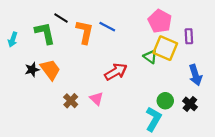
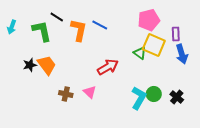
pink pentagon: (160, 21) -> (149, 20), turned 30
cyan arrow: (13, 39) -> (12, 27), moved
blue arrow: (195, 75) -> (182, 54), moved
brown cross: (71, 101) -> (66, 94), turned -32
cyan L-shape: (153, 119) -> (139, 98), moved

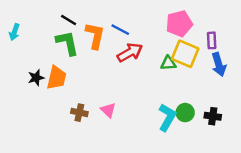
green L-shape: (42, 31) -> (67, 43), moved
green triangle: (140, 53) -> (168, 63), turned -40
orange trapezoid: (47, 65) -> (57, 78), turned 50
red arrow: (108, 67) -> (130, 52), moved
black cross: (177, 97) -> (213, 116), turned -32

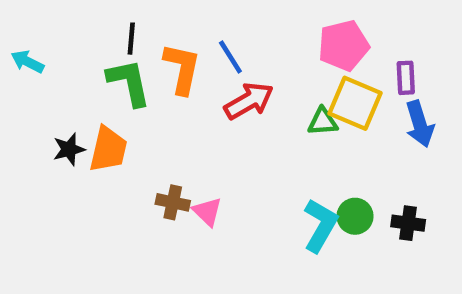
black line: (69, 20) -> (131, 39), turned 63
blue line: (120, 30) -> (230, 57), turned 30
cyan arrow: (14, 32) -> (27, 62), turned 98
brown cross: (79, 113) -> (173, 202), moved

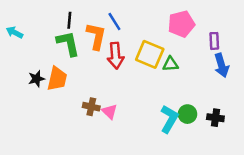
blue line: (230, 57) -> (114, 21), moved
red arrow: (249, 101) -> (116, 56), moved, turned 115
yellow square: (355, 103) -> (150, 54), moved

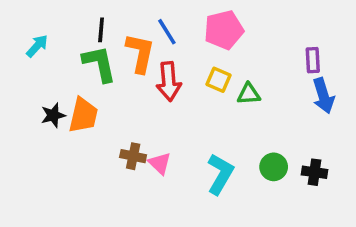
pink pentagon: (181, 24) -> (224, 30), moved
cyan arrow: (15, 32) -> (37, 46), moved, turned 105
yellow square: (150, 54) -> (218, 80), size x0.6
cyan L-shape: (169, 119) -> (220, 174), moved

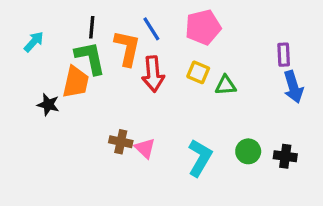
black star: (53, 115) -> (48, 105), turned 30
orange trapezoid: (83, 115) -> (76, 82), moved

